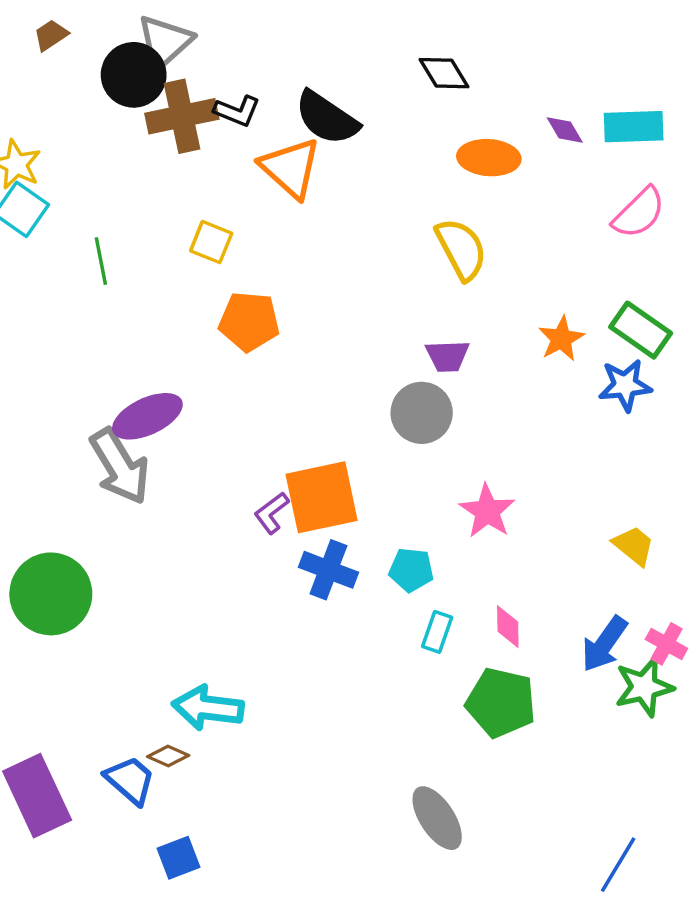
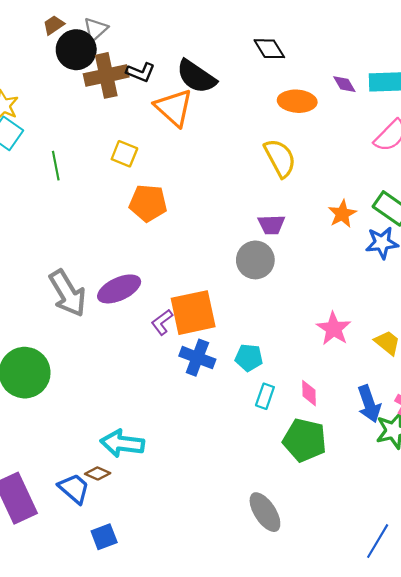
brown trapezoid: (51, 35) -> (54, 25), moved
gray triangle: (165, 42) -> (95, 29), size x0.7
purple ellipse: (147, 416) -> (119, 289), moved
pink star: (487, 511) -> (334, 329), moved
blue arrow: (604, 644) -> (369, 404), turned -54

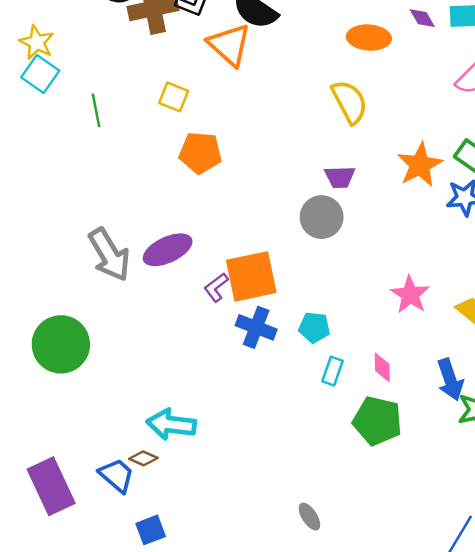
orange star: (342, 214) -> (420, 165), size x1.4
gray ellipse: (265, 512) -> (309, 517), moved, size x0.6

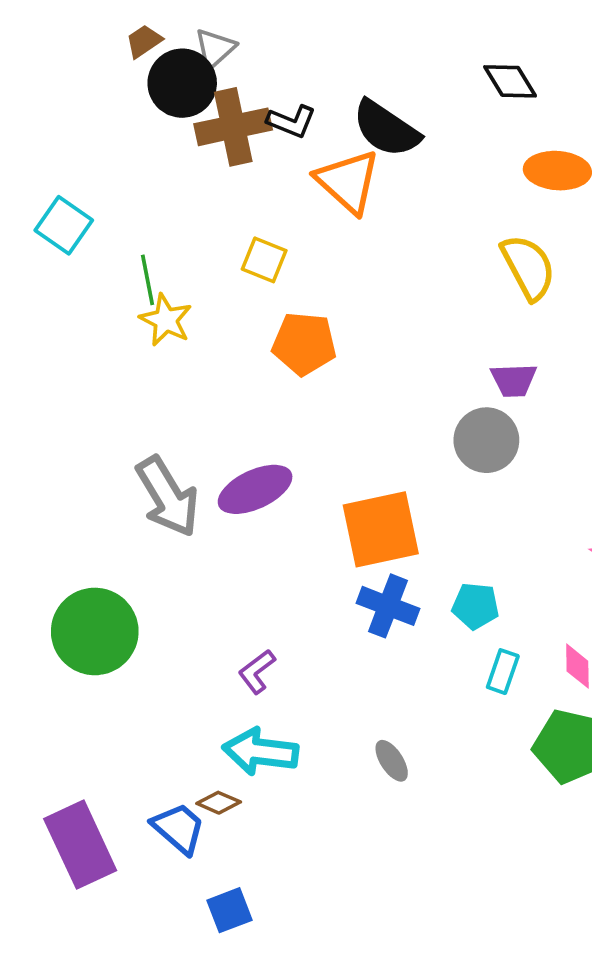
yellow star: (37, 42) -> (166, 320), moved
purple L-shape: (216, 287) -> (257, 672), moved
gray ellipse: (309, 517) -> (392, 761), moved

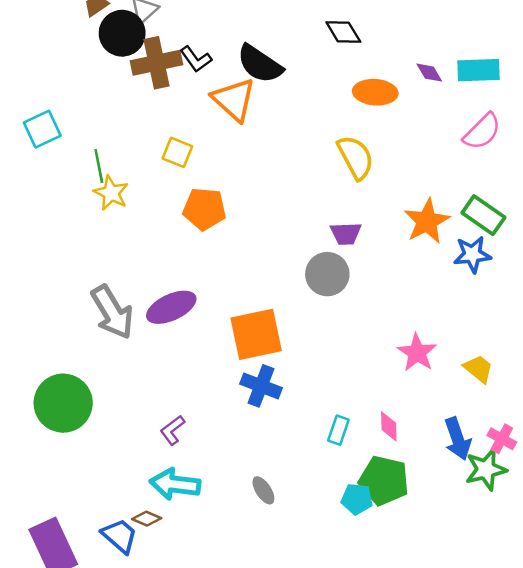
black L-shape: (291, 121) -> (196, 59), turned 32
cyan square: (64, 225) -> (42, 129), turned 30
cyan pentagon: (475, 606) -> (357, 499), moved

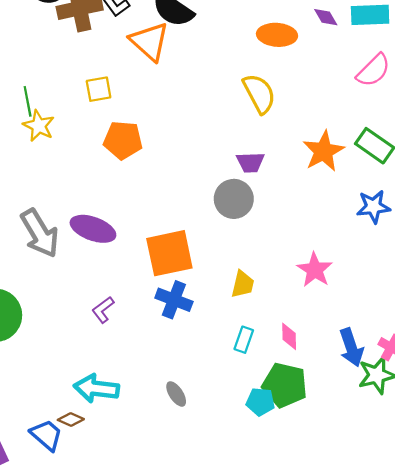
yellow square: (177, 152) -> (99, 89), turned -32
blue star: (472, 254) -> (373, 207), moved
purple ellipse: (171, 307) -> (93, 229), turned 45
yellow trapezoid: (478, 369) -> (243, 284), moved, turned 64
purple L-shape: (173, 430) -> (103, 310), moved

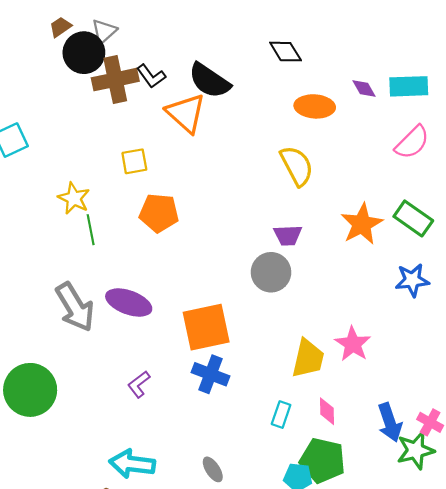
green line: (28, 101) -> (91, 230), moved
yellow trapezoid: (243, 284) -> (308, 359), moved, size x1.4

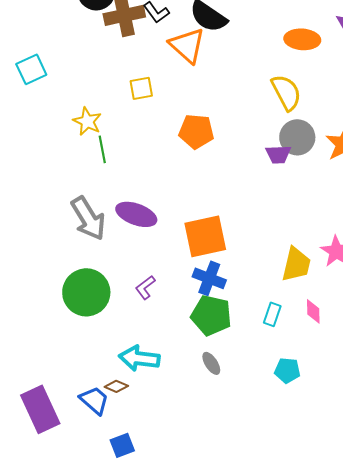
orange pentagon: (159, 213) -> (196, 131), moved
gray circle: (271, 272) -> (297, 137), moved
green circle: (30, 390) -> (86, 292), moved
green pentagon: (323, 460) -> (211, 315), moved

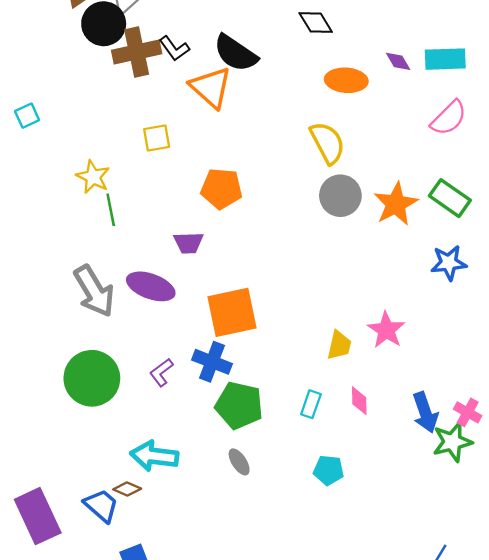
cyan square: (31, 69) -> (27, 116), size x0.7
purple trapezoid: (278, 154) -> (188, 243), moved
yellow trapezoid: (296, 264) -> (339, 345), size x0.7
blue cross: (209, 278) -> (212, 362), moved

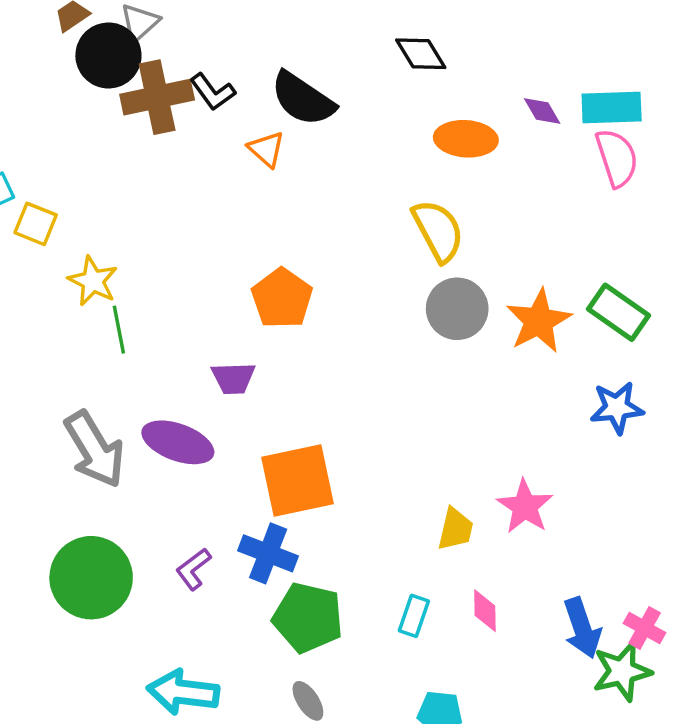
orange triangle: (211, 87) -> (266, 149), size x0.6
pink semicircle: (449, 118) -> (617, 158), moved, turned -63
yellow square: (157, 138) -> (36, 224), moved, turned 32
orange pentagon: (221, 189) -> (282, 298), turned 30

